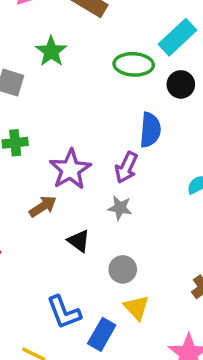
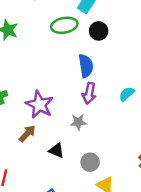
purple arrow: (126, 168) -> (89, 93), moved

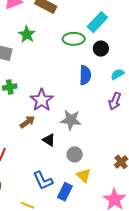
purple arrow: (89, 93) -> (115, 101), moved
cyan semicircle: (127, 94) -> (117, 74), moved
gray star: (78, 122) -> (71, 120), size x1.5

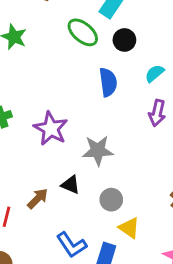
green ellipse: (74, 39) -> (83, 32), turned 50
brown arrow: (27, 122) -> (38, 199), moved

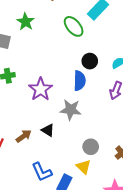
black circle: (124, 40) -> (90, 61), moved
blue semicircle: (108, 82) -> (80, 81), moved
gray circle: (111, 200) -> (91, 147), moved

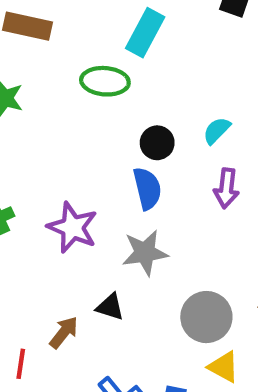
green ellipse: (74, 26) -> (105, 81), turned -30
gray circle: (91, 147) -> (206, 317), size x1.5
yellow triangle: (84, 167) -> (224, 367), moved

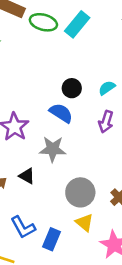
green ellipse: (105, 81) -> (43, 22), moved
blue semicircle: (147, 188) -> (61, 113), turned -55

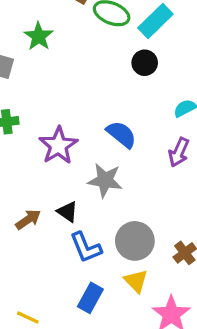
black circle: (72, 88) -> (145, 63), moved
blue L-shape: (23, 227) -> (86, 247), moved

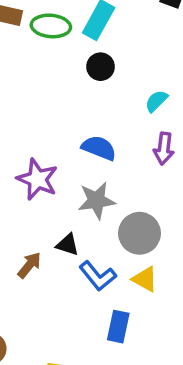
gray circle: (135, 241) -> (139, 233), moved
yellow triangle: (136, 281) -> (145, 279), moved

